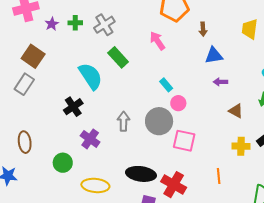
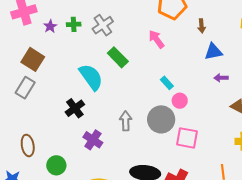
green circle: (63, 163) -> (56, 165), moved

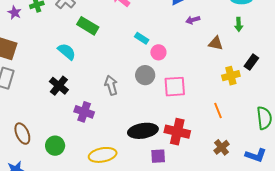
cyan semicircle: (91, 77) -> (67, 52), size x0.7
gray circle: (161, 119) -> (145, 75), size x0.7

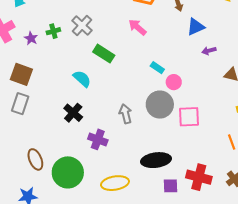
gray circle: (145, 75) -> (160, 105), size x1.4
red cross: (177, 132) -> (199, 177), moved
green circle: (55, 146) -> (68, 172), size x1.6

